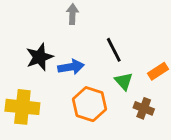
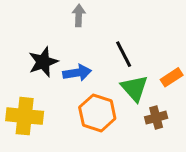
green triangle: (124, 81) -> (134, 88), size x1.4
brown cross: (144, 108) -> (156, 118), turned -36

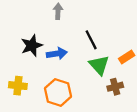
orange hexagon: (97, 113) -> (58, 92), moved
yellow cross: (25, 116) -> (18, 86), size x0.7

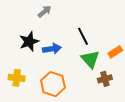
gray arrow: (58, 11) -> (45, 11), moved, turned 48

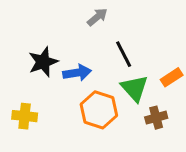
gray arrow: (45, 11) -> (97, 17), moved
orange hexagon: (53, 84) -> (99, 110), moved

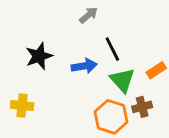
blue arrow: (77, 73) -> (84, 66), moved
orange hexagon: (99, 110) -> (111, 117), moved

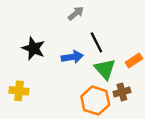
black star: (39, 56) -> (33, 48), turned -30

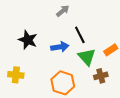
orange hexagon: (95, 101) -> (63, 83), moved

